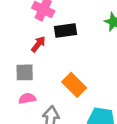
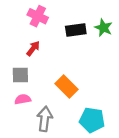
black rectangle: (65, 30) -> (76, 30), moved

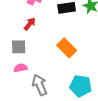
orange rectangle: (67, 87) -> (67, 48), moved
gray arrow: (45, 119) -> (40, 85), turned -30

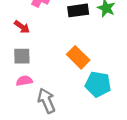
red arrow: (30, 24) -> (22, 27), moved, turned 88
cyan pentagon: (81, 86) -> (98, 84), moved

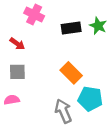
pink semicircle: (24, 81) -> (12, 100), moved
gray arrow: (47, 101) -> (63, 111), moved

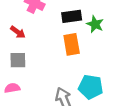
green star: (98, 26) -> (95, 24), moved
orange rectangle: (71, 73) -> (72, 44), moved, turned 35

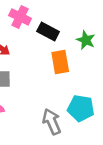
black rectangle: (72, 16) -> (48, 32), moved, turned 36

